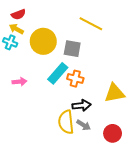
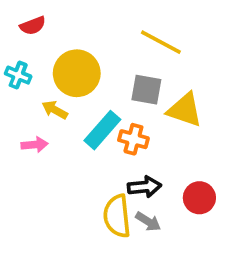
yellow arrow: (16, 29) -> (55, 110), moved
gray square: (72, 49) -> (146, 90), moved
yellow triangle: (115, 93) -> (185, 110), moved, turned 30
red circle: (113, 133) -> (199, 198), moved

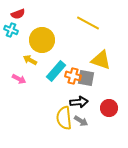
cyan cross: (18, 75) -> (11, 30), moved
gray square: (146, 90) -> (86, 78), moved
pink arrow: (35, 145) -> (19, 79), turned 32

